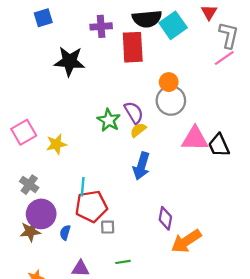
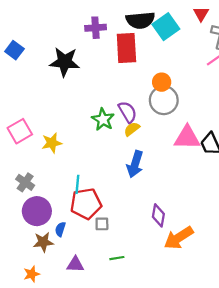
blue square: (43, 18) -> (14, 50), moved, turned -36
brown star: (30, 231) -> (43, 242), moved

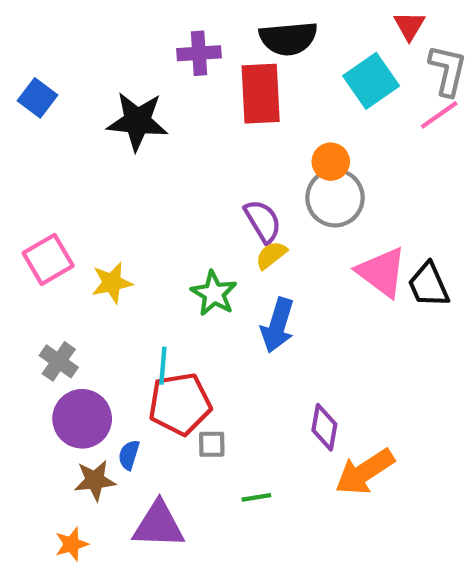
cyan square: (166, 27) -> (371, 81), moved
green star: (103, 119) -> (214, 293), moved
pink triangle: (187, 138) -> (382, 272), turned 36
green line: (117, 258) -> (256, 497), moved
purple triangle: (75, 264) -> (159, 525), size x1.5

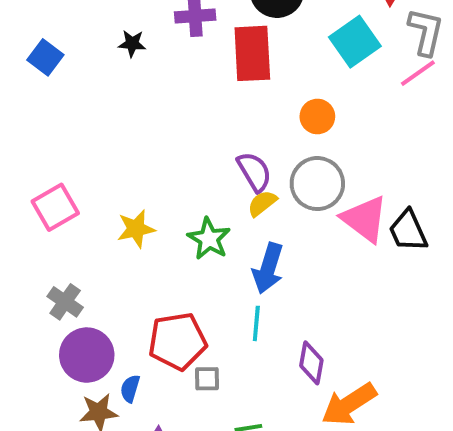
black star: (137, 121) -> (132, 44), moved, size x0.5
gray circle: (335, 198) -> (317, 184), moved
yellow star: (112, 283) -> (136, 229), moved
cyan line: (163, 366) -> (256, 323), moved

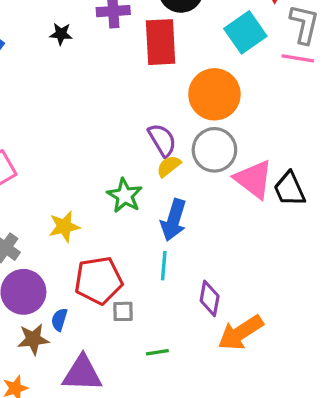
pink line: (418, 73) -> (298, 58), turned 44
orange circle: (317, 117) -> (214, 94), size x1.8
yellow star: (136, 229) -> (64, 227), moved

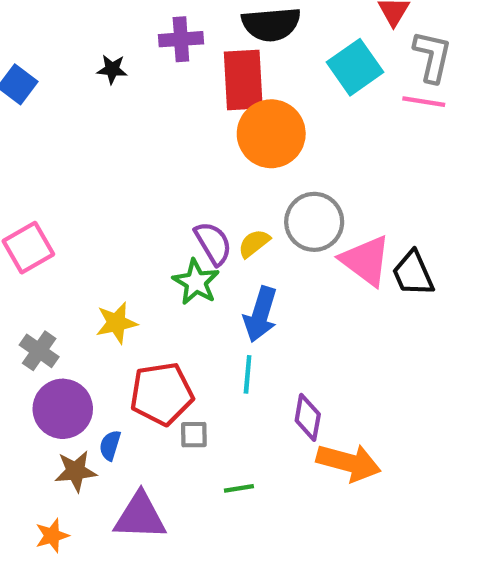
orange circle: (214, 94) -> (271, 134), moved
purple semicircle: (162, 140) -> (213, 243), moved
orange arrow: (241, 333) -> (349, 463), turned -132

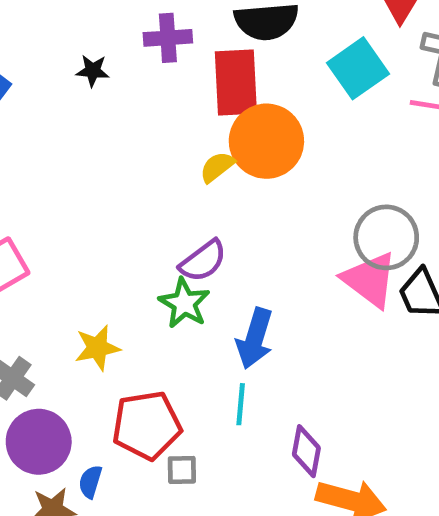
gray circle: (314, 222) -> (386, 237), moved
purple semicircle: (213, 243) -> (203, 261), turned 84
yellow semicircle: (254, 243) -> (217, 167), moved

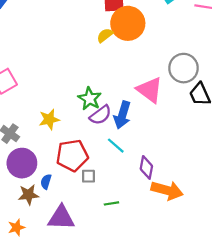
purple semicircle: (203, 261) -> (101, 115), moved
pink triangle: (370, 280) -> (150, 90), moved
cyan line: (241, 404) -> (116, 146), turned -54

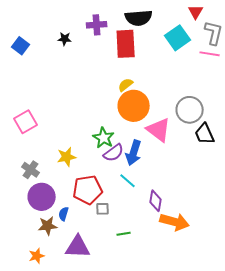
orange circle: (128, 23) -> (134, 106), moved
yellow semicircle: (105, 35) -> (126, 85), moved

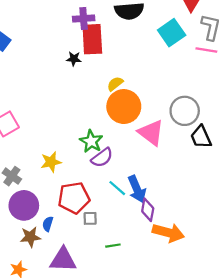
black star: (65, 39) -> (74, 59), moved
red rectangle: (126, 44) -> (92, 39), moved
blue arrow: (134, 153) -> (137, 189), moved, turned -40

